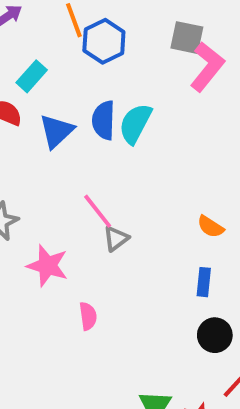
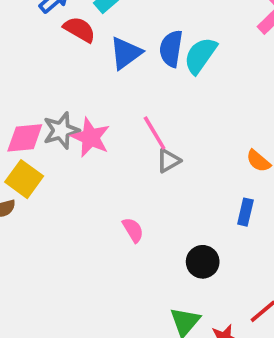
pink star: (47, 266) -> (90, 137), moved
pink semicircle: (88, 316) -> (133, 230), turned -30
black circle: (215, 335) -> (203, 262), moved

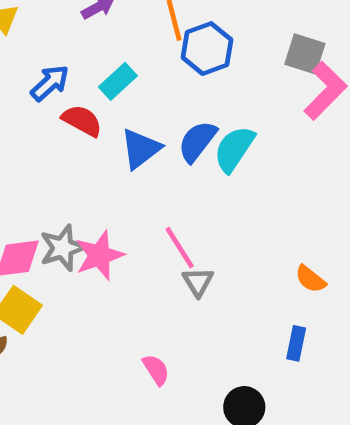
blue semicircle: (171, 49) -> (197, 141), turned 30
pink star: (90, 137) -> (99, 255), turned 30
gray triangle: (168, 161) -> (198, 282), turned -30

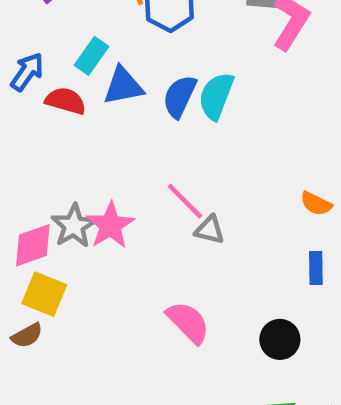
blue triangle: (141, 149) -> (123, 86), moved, turned 39
gray triangle: (198, 282) -> (210, 230), turned -32
pink semicircle: (156, 370) -> (188, 322), size x1.5

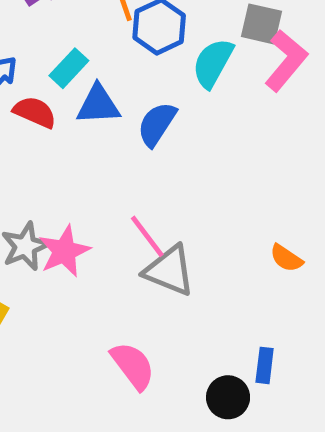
cyan semicircle: (216, 96) -> (213, 63), moved
gray triangle: (210, 230) -> (169, 271), size x1.6
blue rectangle: (316, 268) -> (265, 365), moved

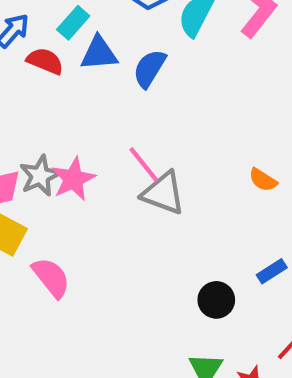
blue rectangle: (265, 365) -> (272, 271), moved, turned 52
pink semicircle: (133, 366) -> (51, 277), moved

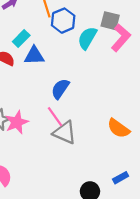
blue semicircle: (149, 69) -> (60, 89), moved
orange semicircle: (263, 180) -> (119, 128), size x1.5

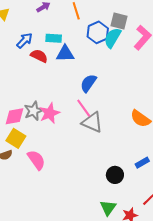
blue hexagon: (63, 21) -> (98, 32), moved
gray square: (110, 21) -> (119, 21), moved
cyan rectangle: (21, 38) -> (54, 38), turned 49

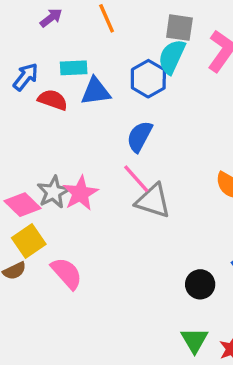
blue hexagon: (98, 32) -> (148, 79), moved
pink diamond: (14, 116) -> (23, 205), turned 60
yellow square: (16, 138) -> (29, 241), turned 30

